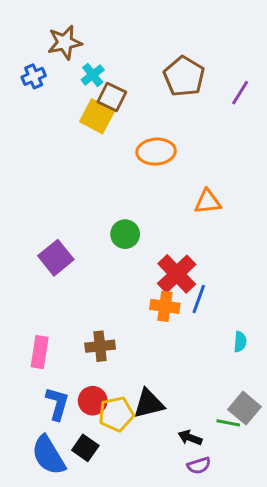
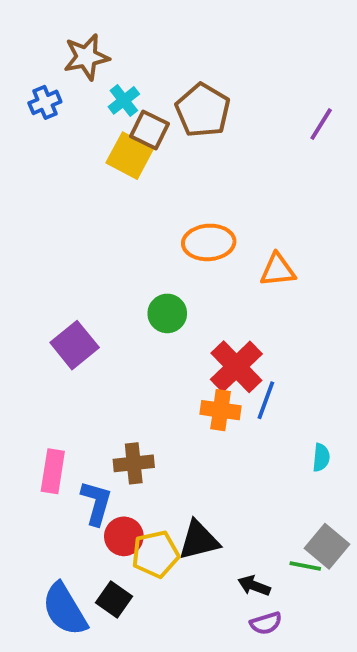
brown pentagon: (184, 76) -> (203, 110), moved
orange ellipse: (156, 152) -> (209, 242), moved
blue L-shape: (57, 404) -> (96, 503), moved

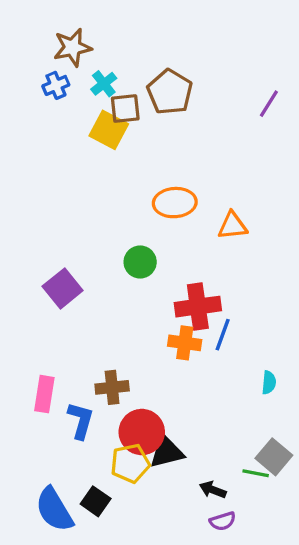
blue cross: (45, 102) -> (56, 85), moved
brown square: (150, 130) -> (125, 108), turned -32
red cross: (236, 367) -> (198, 307), turned 36
red circle: (124, 536) -> (142, 432), moved, size x1.4

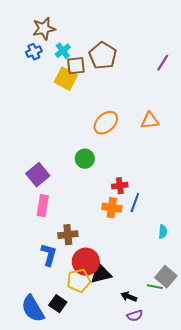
orange ellipse: (175, 203) -> (106, 123), turned -40
orange triangle: (233, 226) -> (150, 121), moved
red cross: (198, 307) -> (120, 186), size x0.6
pink rectangle: (44, 394) -> (43, 206), moved

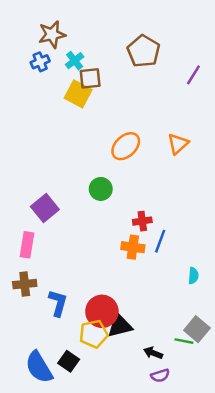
brown pentagon: (103, 56) -> (144, 51), moved
orange triangle: (150, 121) -> (178, 144), turned -36
pink rectangle: (43, 206) -> (27, 245), moved
brown cross: (68, 235) -> (25, 284), moved

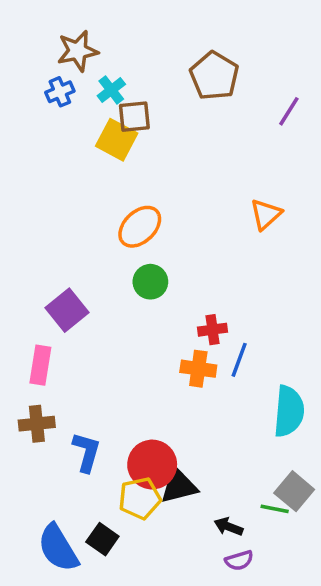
orange ellipse: (126, 146) -> (140, 227), moved
cyan semicircle: (193, 276) -> (289, 411), size x2.0

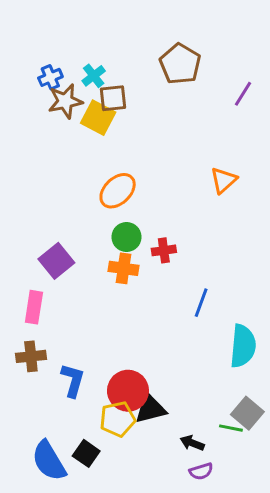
brown star: (78, 51) -> (65, 101), moved
red cross: (213, 330) -> (164, 250), moved
orange cross: (198, 369) -> (124, 268), moved

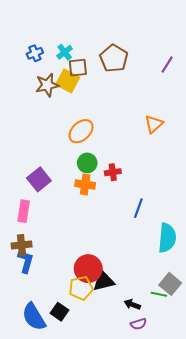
brown pentagon: (180, 64) -> (114, 58), moved
brown star: (65, 101) -> (47, 85), moved
blue L-shape: (73, 380) -> (26, 261), moved

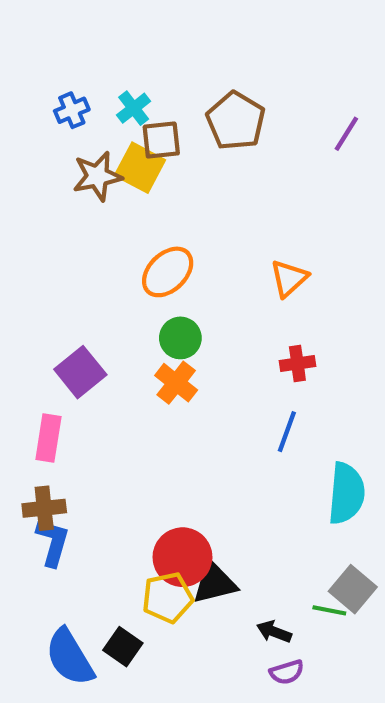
orange triangle: (154, 124) -> (289, 278), moved
red cross: (113, 172) -> (297, 364), moved
orange cross: (85, 185) -> (176, 383), turned 30

